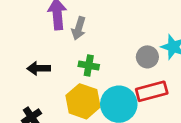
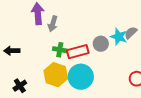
black arrow: (39, 68) -> (12, 51), moved
red rectangle: (152, 91) -> (78, 52), moved

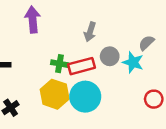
gray arrow: (53, 24) -> (90, 32), moved
cyan star: (119, 37) -> (133, 62), moved

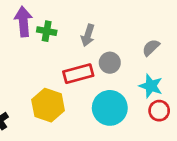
cyan star: (133, 62) -> (151, 86), moved
green cross: (60, 64) -> (47, 31), moved
cyan circle: (85, 97) -> (110, 108), moved

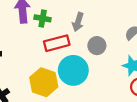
red rectangle: (78, 74) -> (57, 43), moved
cyan circle: (110, 108) -> (73, 70), moved

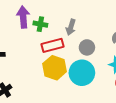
cyan circle: (73, 70) -> (82, 73), moved
yellow hexagon: (44, 82) -> (55, 68), moved

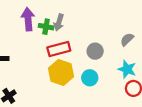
gray arrow: (71, 27) -> (59, 22), moved
cyan circle: (82, 73) -> (90, 78), size x0.6

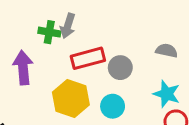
purple arrow: (28, 19) -> (23, 68), moved
gray semicircle: (127, 39) -> (167, 51), turned 56
red rectangle: (59, 49) -> (88, 58), moved

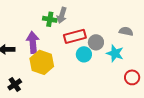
cyan star: (167, 94) -> (115, 53), moved
yellow hexagon: (71, 98) -> (42, 62), moved
cyan circle: (113, 106) -> (84, 54), moved

